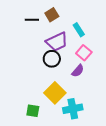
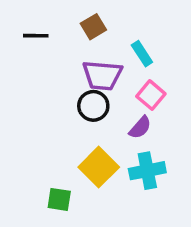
black line: (32, 20) -> (36, 36), moved
purple trapezoid: (57, 42) -> (102, 75), turned 30
cyan cross: (73, 109) -> (147, 171), moved

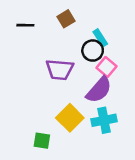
purple trapezoid: (102, 75) -> (60, 70), moved
black circle: (93, 106) -> (93, 51), moved
purple semicircle: (140, 127) -> (99, 90), size x1.6

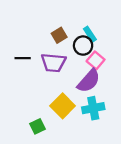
brown square: (66, 19) -> (59, 35), moved
black line: (25, 25) -> (23, 58), moved
green square: (42, 141) -> (37, 126), turned -35

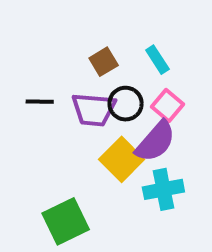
black circle: (83, 46) -> (126, 104), moved
yellow square: (63, 106) -> (122, 159), moved
green square: (37, 126) -> (66, 221), size x1.6

